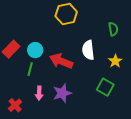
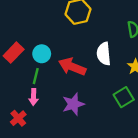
green square: (105, 87) -> (124, 97), turned 30
pink arrow: (39, 93) -> (33, 97), moved

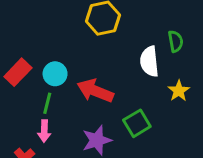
white semicircle: (104, 54) -> (149, 61), moved
green square: (124, 97) -> (137, 123), moved

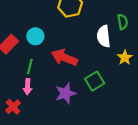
cyan circle: (55, 74) -> (35, 36), moved

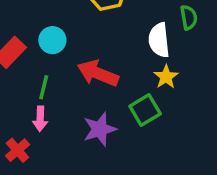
yellow star: (125, 58) -> (166, 77), moved

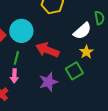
cyan circle: (52, 40) -> (21, 31), size x1.5
white semicircle: (159, 40) -> (82, 31), turned -126

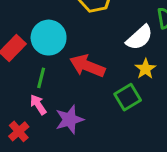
pink arrow: (14, 76) -> (38, 105), turned 144
purple star: (48, 82) -> (69, 120), moved

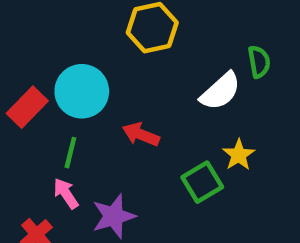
red arrow: (87, 66) -> (141, 134), size x0.7
yellow star: (145, 69) -> (239, 155), moved

